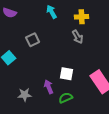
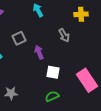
yellow cross: (82, 17) -> (81, 14), moved
purple arrow: (49, 87) -> (39, 52), moved

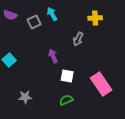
gray arrow: (64, 35) -> (78, 39), turned 56
gray square: (19, 38) -> (34, 22), moved

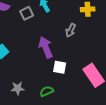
purple arrow: (53, 56) -> (46, 47), size x1.5
green semicircle: (66, 100) -> (47, 91), moved

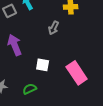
purple arrow: (46, 47) -> (15, 45), moved

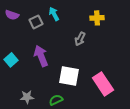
white square: (43, 65) -> (69, 76), size x1.5

